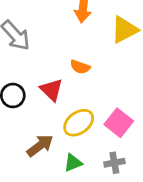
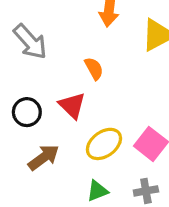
orange semicircle: (80, 67) -> (94, 68), moved, turned -138
brown arrow: (40, 146) -> (44, 157), moved

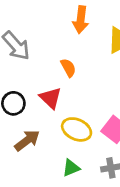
yellow ellipse: (104, 144) -> (77, 129), turned 60

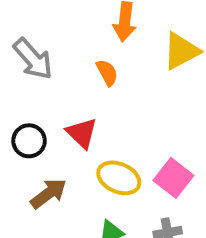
orange semicircle: (68, 68) -> (107, 73), moved

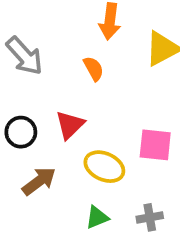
red triangle: (82, 133) -> (70, 125), turned 32
pink square: (173, 178) -> (155, 145), moved, turned -32

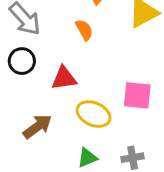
red triangle: (70, 125) -> (64, 78), turned 36
black circle: (21, 132) -> (22, 61), moved

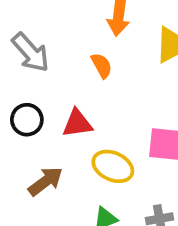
black circle: (22, 61) -> (27, 120), moved

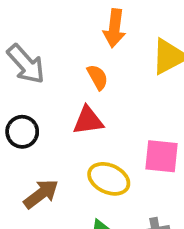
red triangle: (77, 123) -> (88, 120), moved

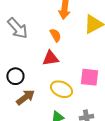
black circle: (22, 132) -> (15, 76), moved

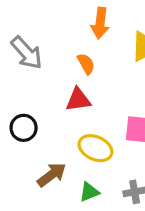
brown arrow: (25, 97) -> (52, 175), moved

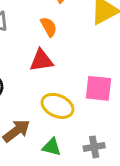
green triangle: (89, 192) -> (52, 147), turned 36

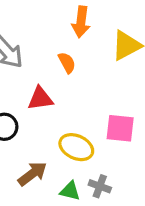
red triangle: (41, 61) -> (40, 99), moved
gray cross: (94, 147) -> (100, 186), moved, turned 30

